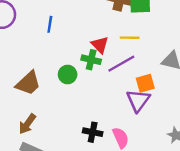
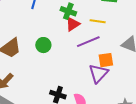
red triangle: (100, 45) -> (73, 24), turned 35
green cross: (91, 60) -> (68, 11), moved

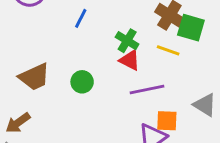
yellow line: (98, 21) -> (168, 50), moved
red triangle: (73, 24) -> (130, 60), turned 49

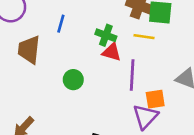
brown trapezoid: (34, 77) -> (29, 50), moved, turned 132
purple line: (147, 90) -> (132, 75), turned -64

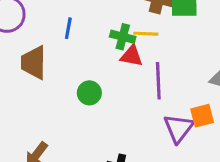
yellow line: (144, 37) -> (146, 34), moved
orange square: (155, 99) -> (202, 116), moved

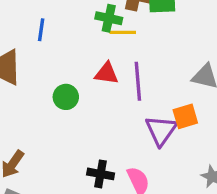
green cross: (123, 37) -> (109, 18), moved
red triangle: (132, 56) -> (107, 73), moved

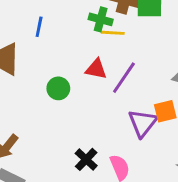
purple line: (138, 81) -> (124, 78), turned 36
black cross: (101, 174) -> (86, 159), turned 30

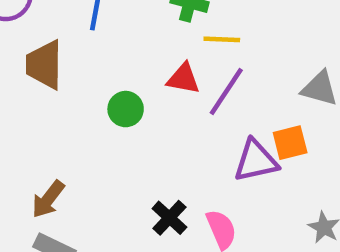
yellow line: (113, 33) -> (222, 39), moved
purple triangle: (143, 123) -> (256, 161), turned 40

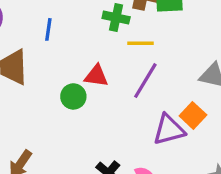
red triangle: (183, 79) -> (96, 76), moved
orange square: (290, 143) -> (193, 115), turned -30

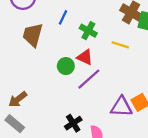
green cross: (116, 18) -> (88, 31), moved
purple line: (145, 81) -> (89, 79), moved

